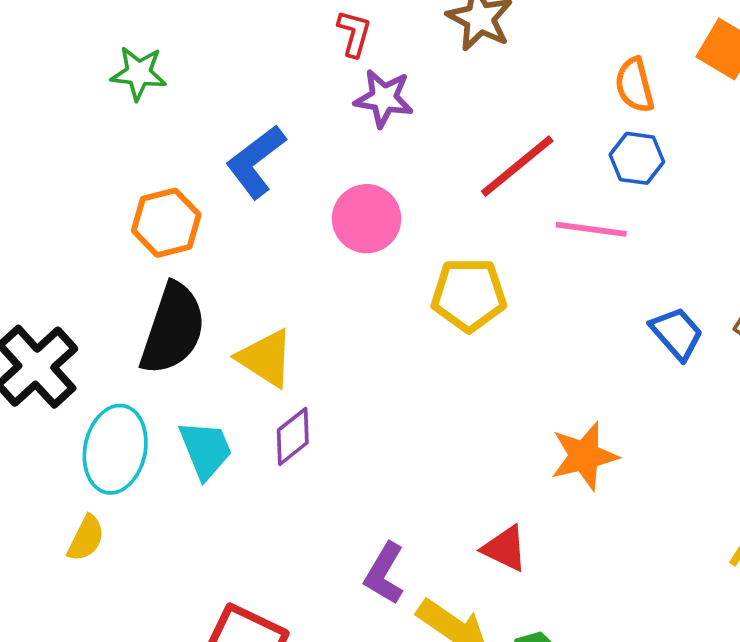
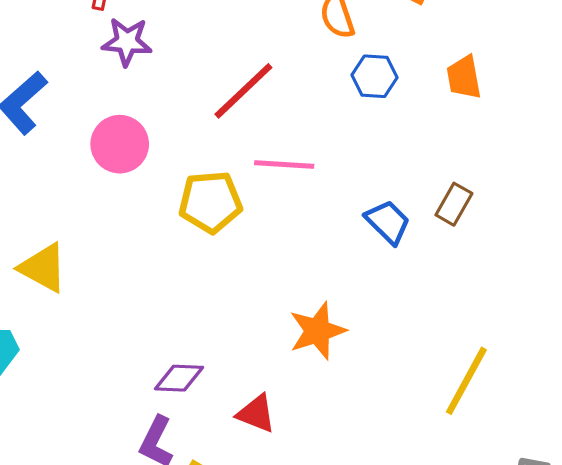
blue hexagon: (637, 158) -> (375, 76), moved
pink line: (591, 229) -> (284, 164), moved
purple diamond: (293, 436) -> (179, 378), moved, turned 45

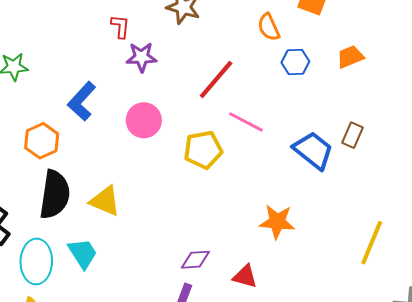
orange trapezoid: (464, 77) -> (350, 57), turned 84
pink line: (284, 164) -> (246, 122), turned 30
blue trapezoid: (388, 222) -> (313, 150), size x1.4
orange star: (317, 331) -> (277, 222), turned 30

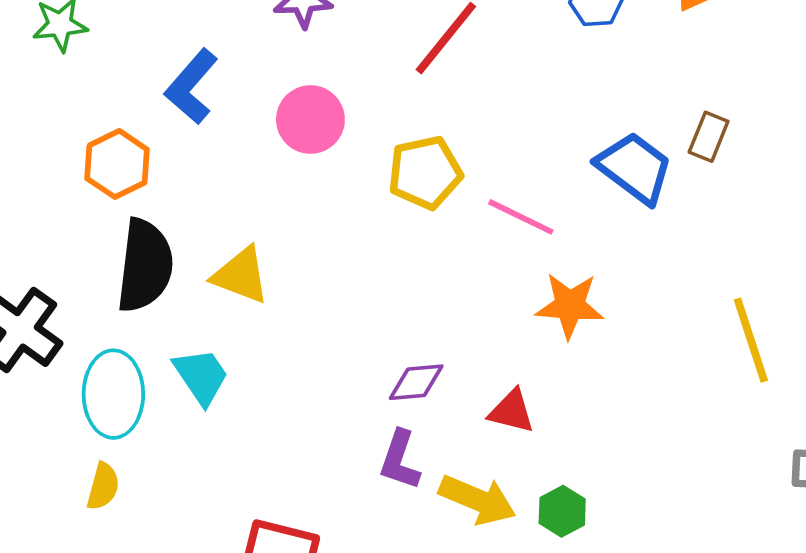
pink line: (246, 122) -> (521, 217), moved
yellow line: (372, 243) -> (751, 340), turned -39

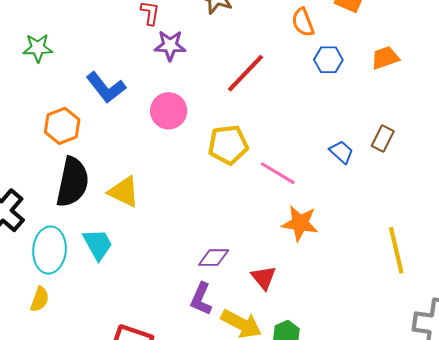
blue L-shape: (191, 87) -> (106, 87), turned -84
blue trapezoid: (634, 168) -> (341, 152), size x0.6
red triangle: (511, 411) -> (264, 278), turned 32

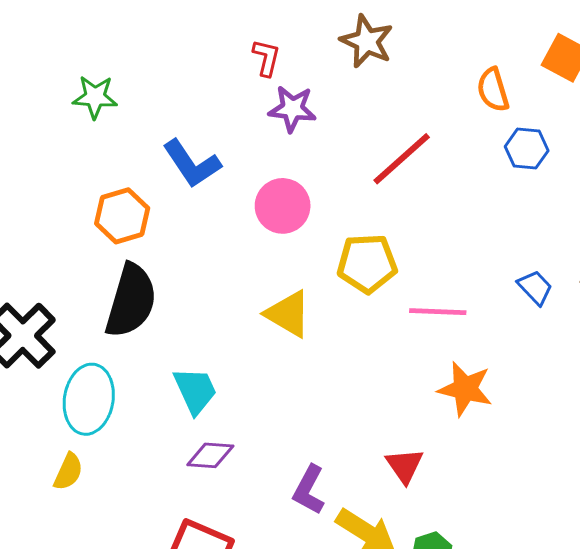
pink line: (278, 173) -> (438, 312), turned -33
yellow triangle: (124, 192) -> (288, 314), moved
cyan trapezoid: (98, 244) -> (195, 391), moved
purple diamond: (214, 258) -> (210, 455), moved

